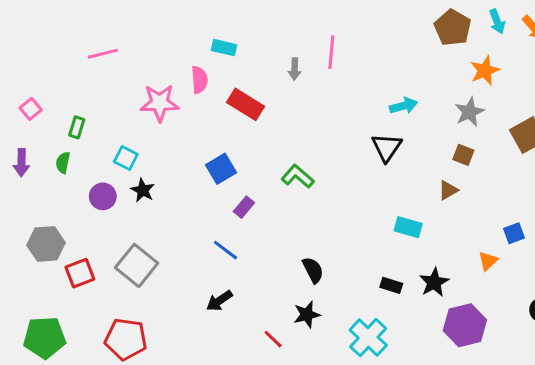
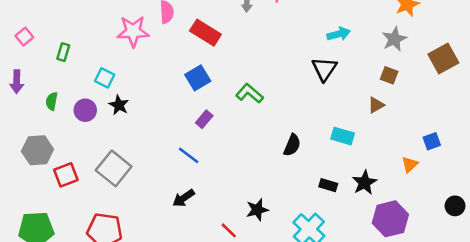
green semicircle: (63, 163) -> (52, 101), moved
blue square: (221, 169) -> (198, 78), moved
black semicircle: (313, 270) -> (292, 145), moved, turned 50

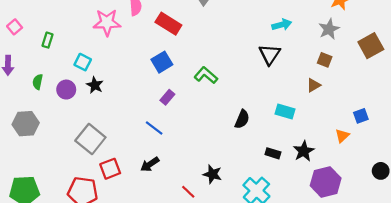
red square: (66, 175) -> (110, 169), moved
black star: (257, 210) -> (212, 174), turned 30

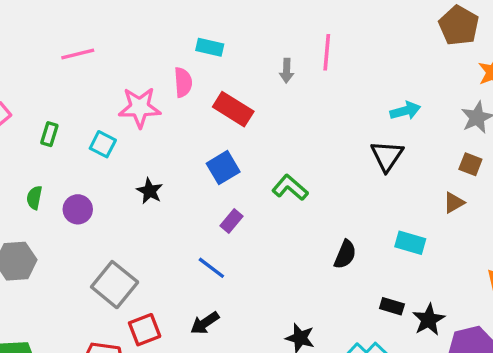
cyan square: (83, 62) -> (103, 144), moved
black star: (95, 85) -> (150, 191), moved
black star: (304, 151) -> (429, 320), moved

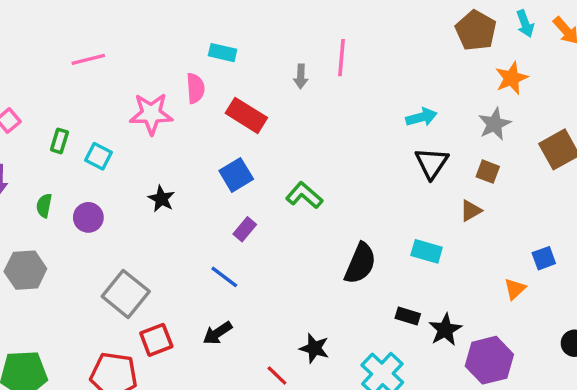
cyan square: (103, 144) -> (99, 156), moved
black triangle: (387, 156) -> (432, 163), moved
black semicircle: (345, 254) -> (360, 263), size x1.4

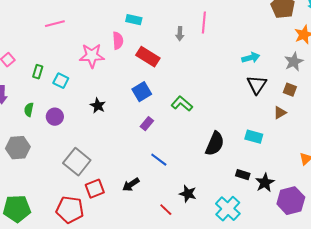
blue line: (224, 277) -> (159, 160), moved

